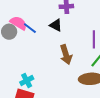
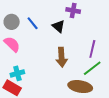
pink semicircle: (18, 23) -> (12, 44), moved

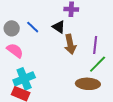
brown arrow: (62, 57) -> (70, 44), moved
cyan cross: (17, 73) -> (24, 79), size x1.5

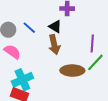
brown arrow: (70, 44) -> (54, 45), moved
brown ellipse: (88, 84) -> (72, 71), moved

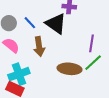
black triangle: (55, 27) -> (56, 24), size x1.6
brown arrow: (54, 45) -> (39, 46), moved

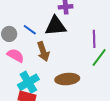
black triangle: (56, 24) -> (56, 26), turned -30
brown ellipse: (70, 69) -> (67, 79), moved

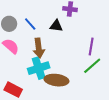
black triangle: (56, 26) -> (56, 26), size x0.6
cyan cross: (28, 82) -> (39, 68), moved

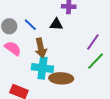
purple line: (91, 47) -> (93, 42), turned 30
cyan cross: (39, 68) -> (42, 68), turned 30

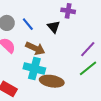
black triangle: (56, 24) -> (54, 27), turned 40
brown arrow: (41, 48) -> (35, 48), turned -60

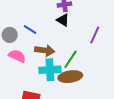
black triangle: (54, 27) -> (63, 20), moved
green line: (88, 68) -> (70, 59), moved

